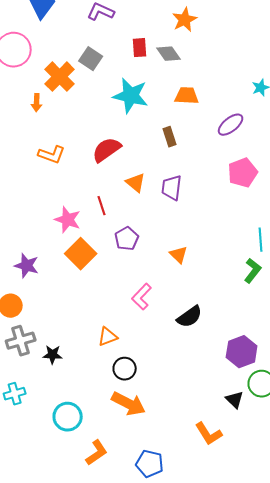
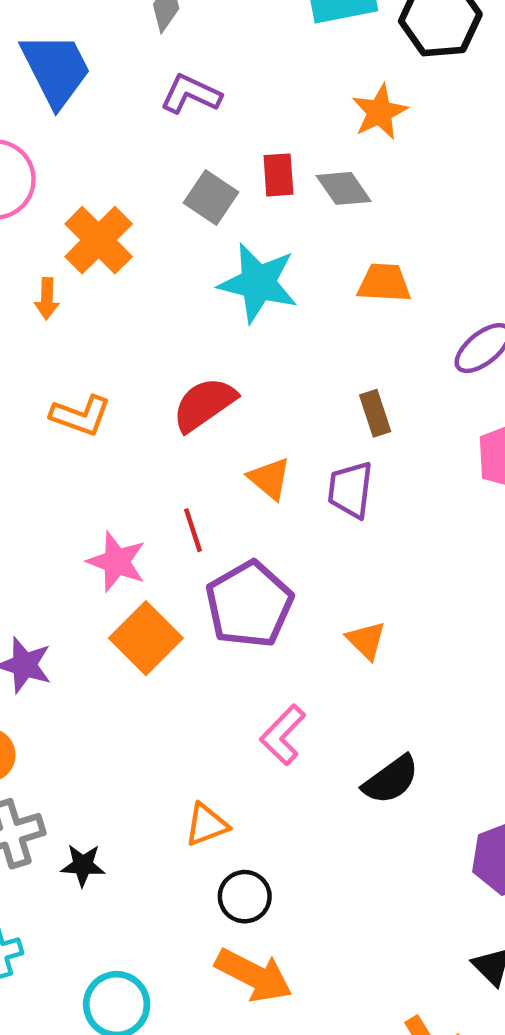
gray square: (91, 59) -> (211, 197), moved
brown rectangle: (170, 137) -> (375, 413), moved
purple pentagon: (127, 239) -> (249, 604), size x1.6

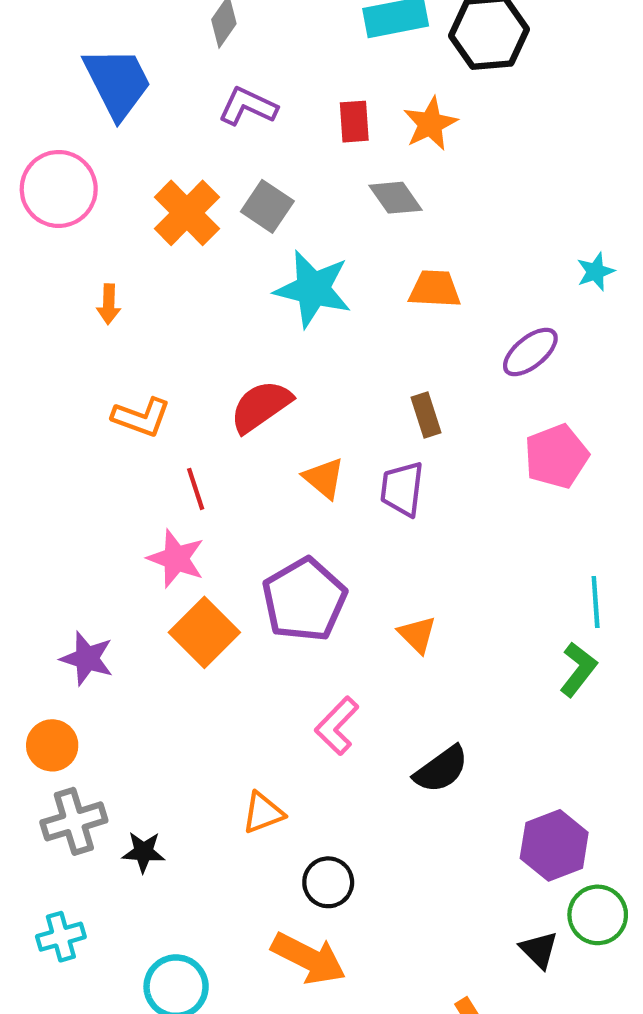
red rectangle: (278, 175) -> (354, 122), moved
orange cross: (99, 240) -> (187, 213), moved
red line: (193, 530) -> (196, 489), moved
black circle: (245, 897) -> (328, 882), moved

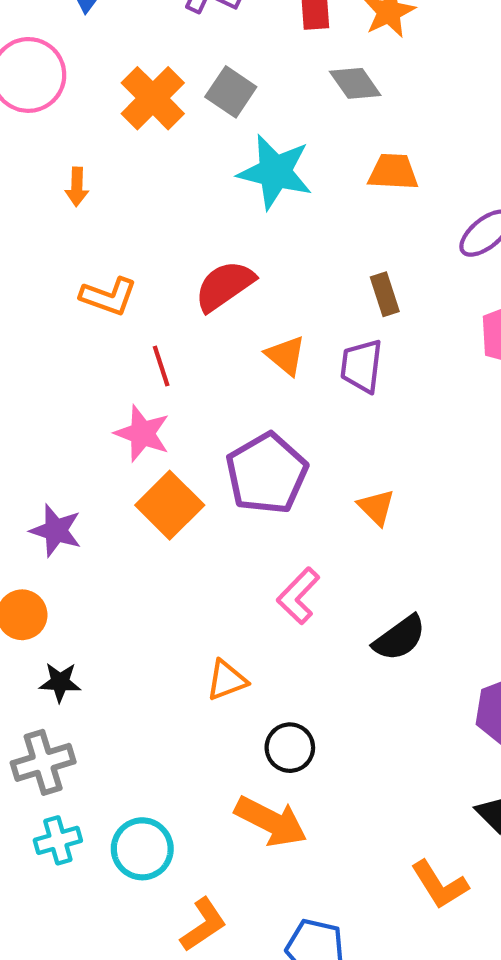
gray cross: (74, 821) -> (43, 762), moved
black star: (143, 852) -> (60, 682), moved
cyan cross: (61, 937) -> (58, 840), moved

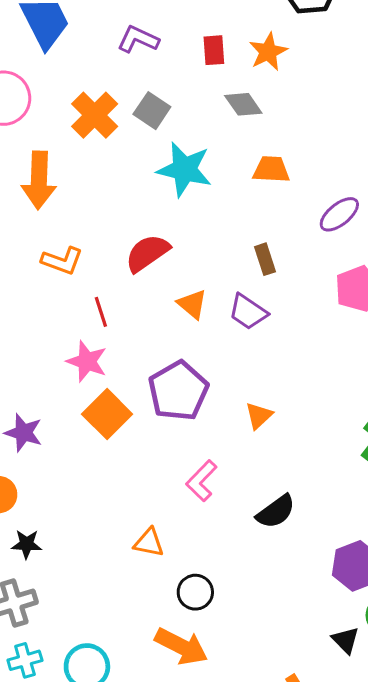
orange arrow: (77, 187) -> (39, 180), size x2.0
purple trapezoid: (362, 366) -> (248, 312), turned -63
orange triangle: (376, 507) -> (259, 416), turned 32
orange triangle: (227, 680) -> (149, 543), turned 32

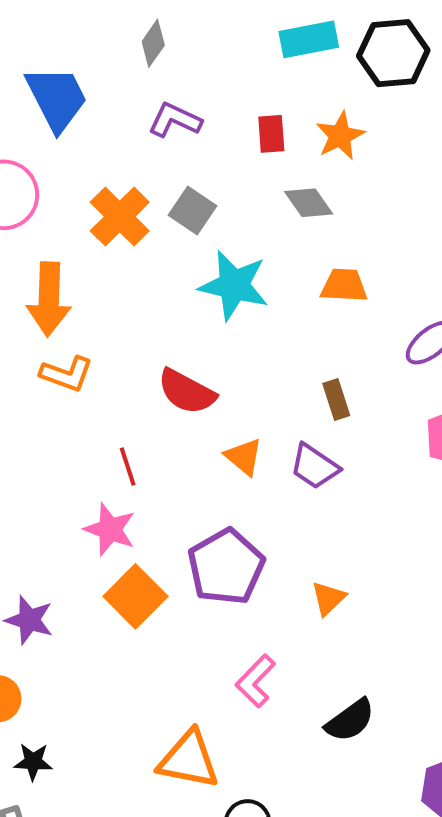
red semicircle: (147, 253) -> (187, 392), turned -117
orange L-shape: (62, 261) -> (67, 374), moved
orange triangle: (149, 543) -> (189, 760), size x1.6

